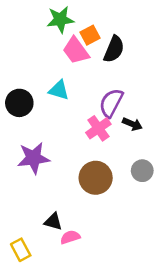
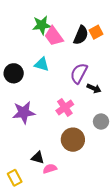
green star: (60, 20) -> (42, 25), moved
orange square: (90, 35) -> (96, 32), moved
pink cross: (98, 128) -> (65, 107), moved
brown circle: (96, 178) -> (73, 140), moved

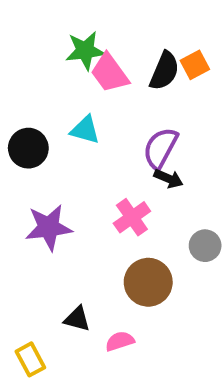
black arrow: (94, 88) -> (169, 179), moved
pink semicircle: (50, 169) -> (120, 341), moved

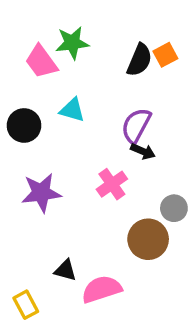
pink trapezoid: (110, 73) -> (41, 62), moved
brown circle: (148, 282) -> (148, 239), moved
pink semicircle: (120, 341) -> (102, 289), size x1.6

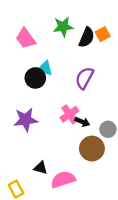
green star: (72, 43) -> (63, 27), moved
black circle: (24, 125) -> (35, 78), moved
black arrow: (143, 151) -> (82, 122), moved

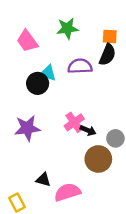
orange square: (103, 34) -> (110, 36), turned 32
black semicircle: (87, 37) -> (107, 55), moved
purple semicircle: (84, 78) -> (80, 66), moved, turned 60

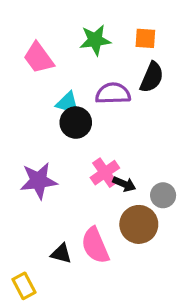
orange square: (110, 36) -> (145, 38), moved
black circle: (38, 83) -> (76, 123), moved
pink semicircle: (67, 192) -> (95, 245), moved, turned -95

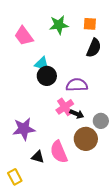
purple semicircle: (113, 93) -> (77, 85), moved
purple star: (39, 181) -> (24, 129), moved

